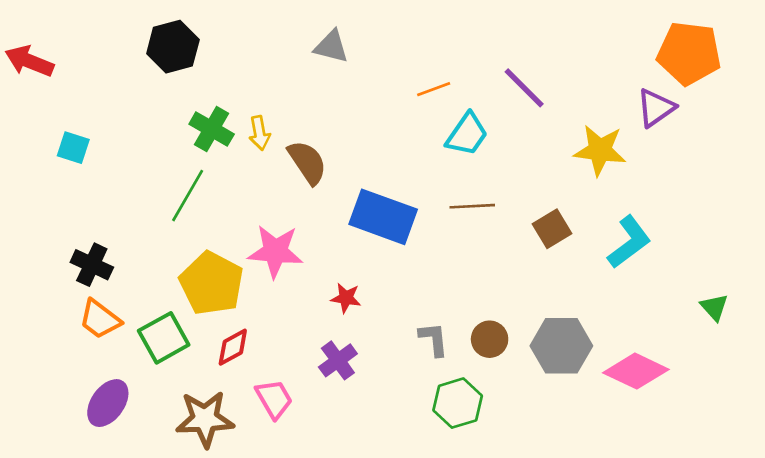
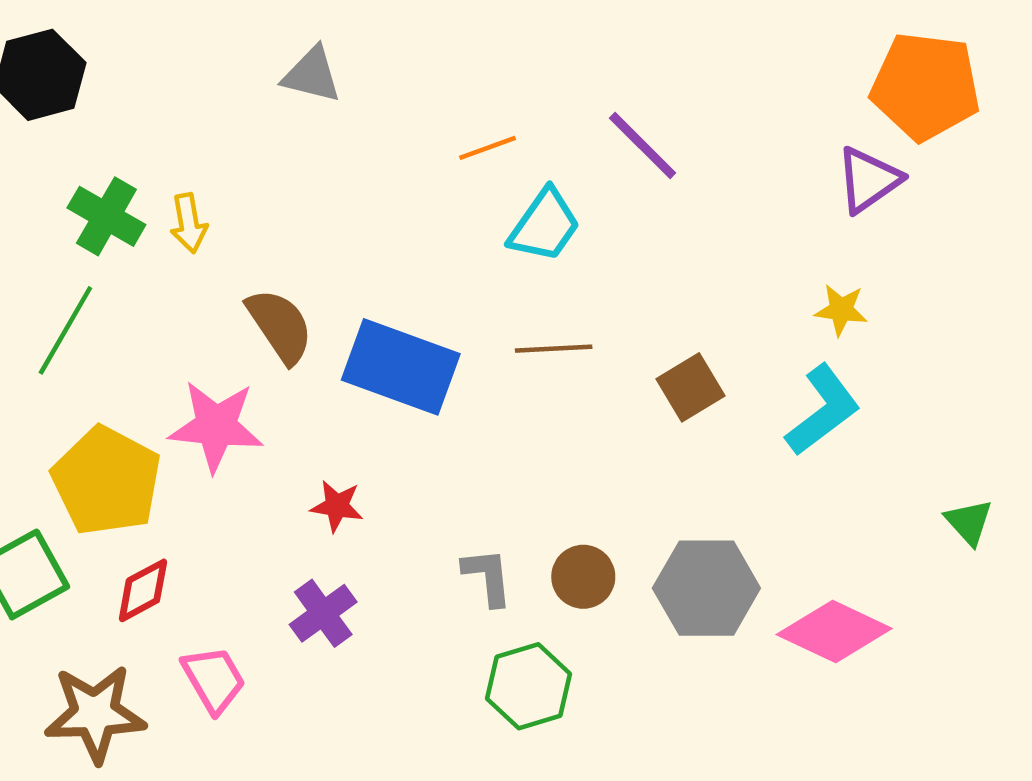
yellow star: (600, 150) -> (841, 310), moved, size x0.6
brown semicircle: (307, 162) -> (280, 326), moved

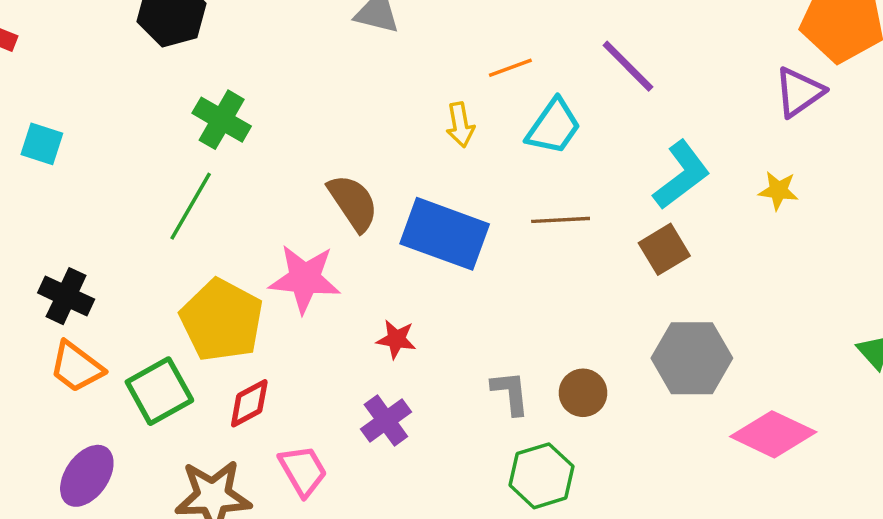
yellow arrow: (189, 223) -> (460, 125), moved
cyan L-shape: (823, 410) -> (682, 175), moved
gray hexagon: (706, 588) -> (692, 358), moved

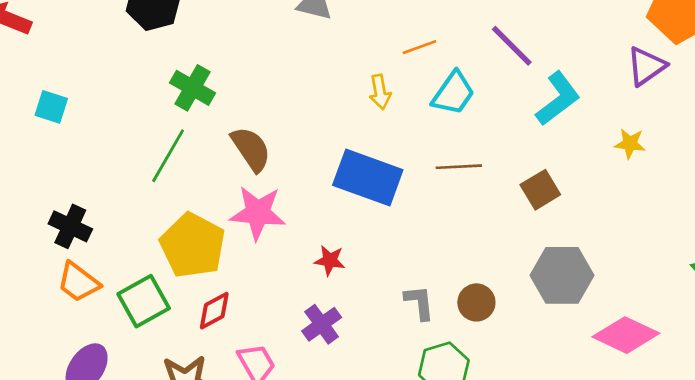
cyan L-shape: (682, 175) -> (558, 99), moved
brown semicircle: (353, 203) -> (251, 149), moved

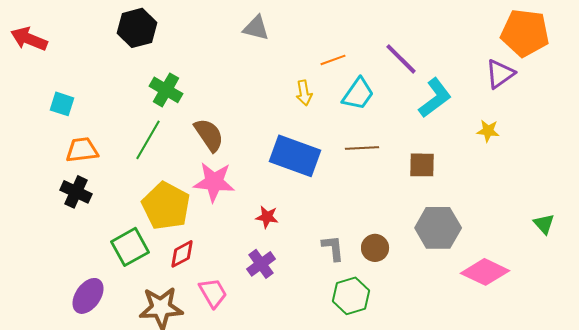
brown square: (540, 190) -> (422, 165), turned 32
orange trapezoid: (78, 282) -> (82, 150), moved, turned 136

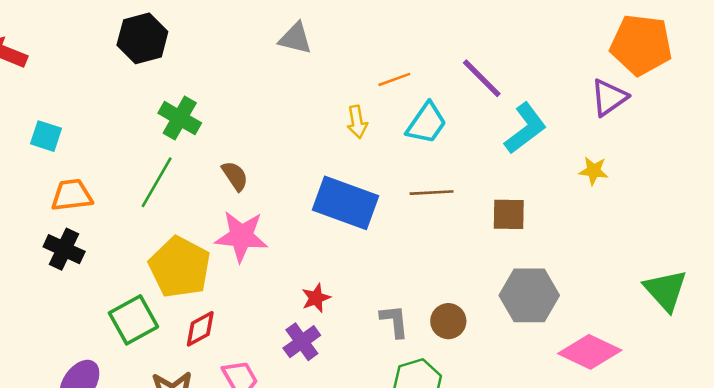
brown semicircle: (209, 135) -> (235, 176), size x0.7
red star: (267, 217) -> (316, 298), moved, turned -30
green triangle: (544, 224) -> (666, 290), size x1.6

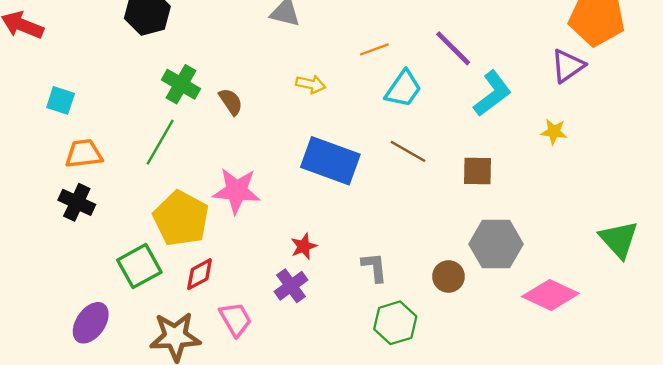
yellow arrow: (357, 122) -> (311, 84), moved, turned -68
brown semicircle: (235, 176) -> (231, 102), moved
brown line: (432, 193) -> (408, 151), turned 33
brown circle: (448, 321) -> (449, 276), moved

